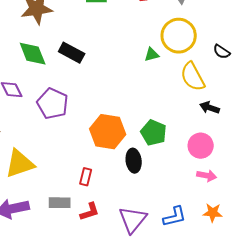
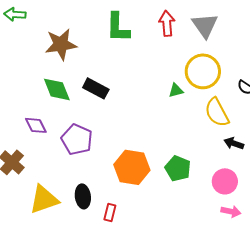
black ellipse: (134, 161) -> (83, 196), moved

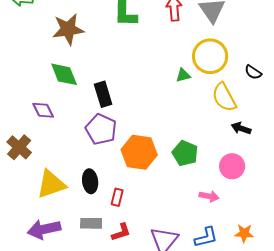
black rectangle: (96, 88) -> (103, 94), moved, turned 45
purple pentagon: (77, 139) -> (101, 129), moved
pink arrow: (231, 211) -> (209, 196), moved

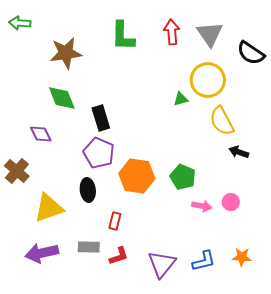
black semicircle: (253, 72) -> (251, 53), moved, size x1.6
pink circle: (232, 166) -> (231, 202), moved, size x0.7
black ellipse: (90, 181) -> (88, 190), moved
pink arrow: (209, 196) -> (202, 206), moved

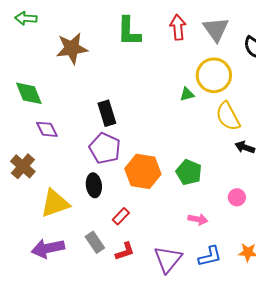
green diamond: (62, 98) -> (29, 93), moved
pink arrow: (202, 206) -> (198, 219), moved
red rectangle: (115, 221) -> (121, 216), turned 30
gray rectangle: (89, 247) -> (95, 242), turned 55

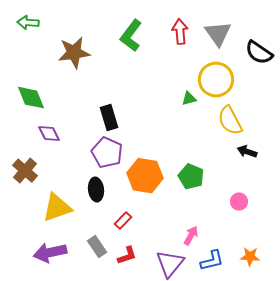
green L-shape: (129, 31) -> (131, 36), turned 36
pink arrow: (198, 219) -> (191, 236), moved, turned -72

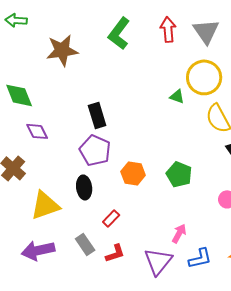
green triangle: (189, 99) -> (177, 96), turned 35
orange hexagon: (145, 176) -> (133, 173), size x0.7

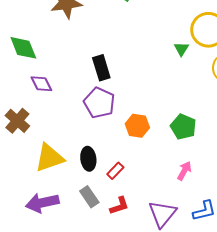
green triangle: (177, 96) -> (181, 49), turned 42
black ellipse: (84, 187) -> (88, 159), moved
pink arrow: (179, 233) -> (184, 171), moved

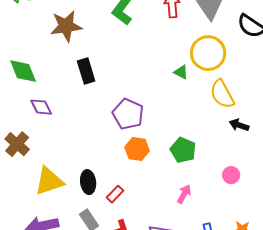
green triangle: (181, 49) -> (181, 72), turned -35
black rectangle: (101, 68) -> (86, 71), moved
purple pentagon: (99, 103) -> (128, 114), moved

